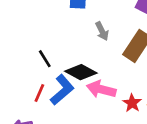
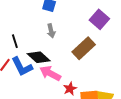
gray arrow: (102, 31) -> (51, 31), moved
blue L-shape: (62, 90) -> (22, 67), turned 90

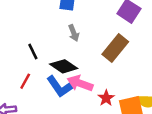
blue L-shape: (22, 67) -> (60, 87), moved

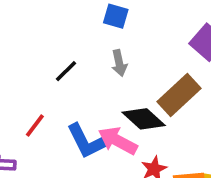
black line: (33, 51) -> (66, 71), moved, turned 63
black diamond: (64, 66) -> (144, 119), moved

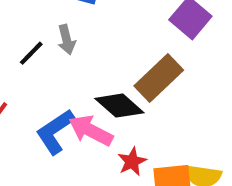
gray arrow: (119, 63) -> (67, 40), moved
blue L-shape: (86, 141) -> (55, 132), turned 84

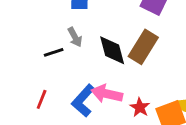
black line: (31, 53) -> (54, 52), turned 42
black diamond: (119, 106) -> (112, 50), moved, turned 48

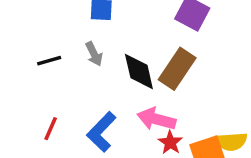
black line: (54, 52) -> (49, 61), moved
pink arrow: (107, 94) -> (156, 119), moved

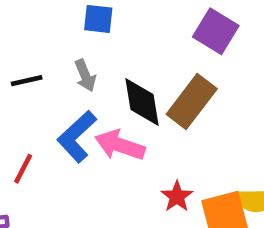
pink arrow: (156, 119) -> (120, 145), moved
blue L-shape: (101, 132) -> (77, 137), moved

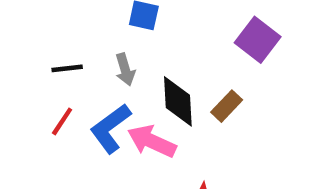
brown rectangle: (192, 101) -> (227, 106), size x0.6
red line: (23, 169) -> (62, 121), moved

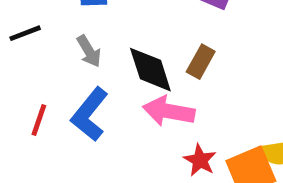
black line: (67, 68) -> (25, 33), moved
pink arrow: (152, 141) -> (169, 111), moved

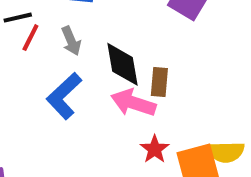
brown rectangle: (201, 62) -> (159, 82), moved, turned -32
red line: (39, 120) -> (30, 38), moved

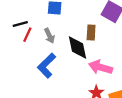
brown rectangle: (159, 82) -> (91, 33), moved
pink arrow: (133, 103) -> (101, 67), moved

